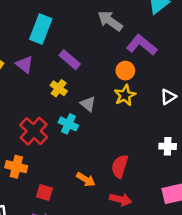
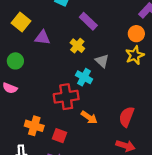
purple triangle: (25, 64) -> (42, 38), moved, turned -35
red cross: (34, 131) -> (66, 97), moved, turned 35
orange cross: (16, 167) -> (34, 126), moved
orange arrow: (86, 180) -> (89, 117), moved

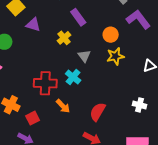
orange circle: (136, 34) -> (111, 35), moved
cyan cross: (84, 77) -> (73, 77), moved
red square: (60, 136) -> (33, 118), turned 32

